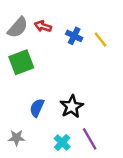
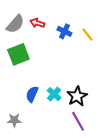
black star: (72, 107) -> (77, 96), moved
cyan cross: (62, 143) -> (54, 94), moved

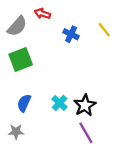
red arrow: (37, 23) -> (42, 14), moved
yellow line: (87, 34) -> (104, 30), moved
blue semicircle: (32, 94) -> (24, 103), moved

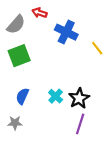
yellow line: (104, 30) -> (97, 48), moved
blue cross: (71, 34) -> (66, 32), size x1.5
purple line: (86, 133) -> (80, 124), turned 48

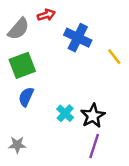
red arrow: (40, 13) -> (46, 15), turned 144
blue semicircle: (22, 96) -> (26, 97), moved

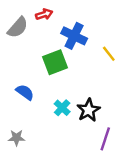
green square: (22, 65) -> (55, 62), moved
blue semicircle: (26, 97) -> (25, 92), turned 102
purple line: (94, 146) -> (105, 139), moved

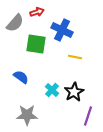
yellow line: (109, 54) -> (75, 57), moved, turned -40
green square: (55, 62) -> (36, 44), moved, turned 30
gray star: (17, 138) -> (27, 115), moved, size x1.5

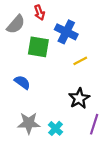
red arrow: (37, 12) -> (39, 13), turned 88
yellow line: (75, 57) -> (80, 61), turned -40
cyan cross: (52, 90) -> (56, 128), moved

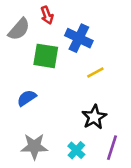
blue semicircle: (22, 82) -> (27, 98), turned -70
cyan cross: (56, 128) -> (76, 150), moved

